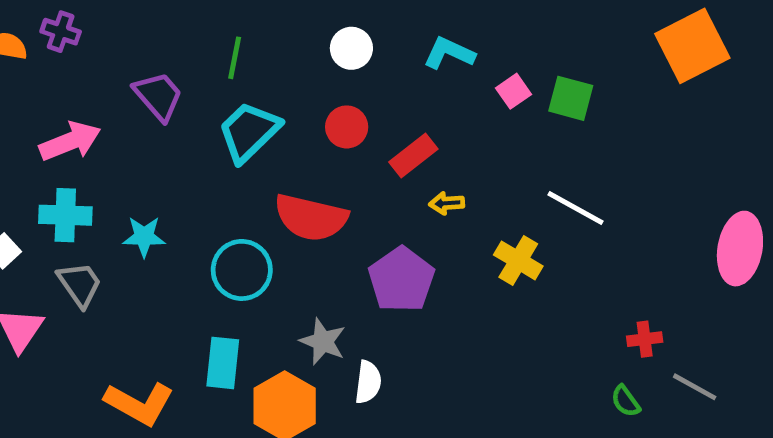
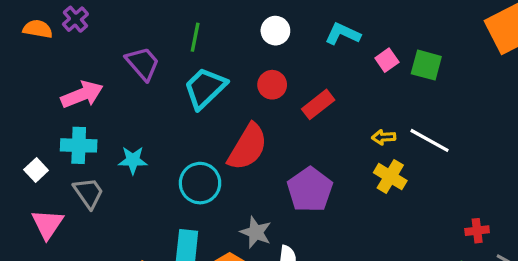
purple cross: (61, 32) -> (75, 19), turned 30
yellow arrow: (447, 203) -> (384, 137), moved
red semicircle: (311, 218) -> (248, 147), turned -72

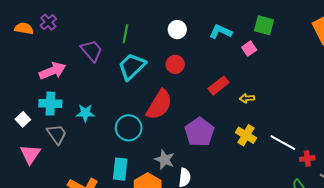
green square: (426, 65) -> (264, 25), moved
red rectangle: (318, 104) -> (218, 86), moved
white line: (430, 140) -> (283, 143), moved
yellow cross: (390, 177) -> (246, 135), moved

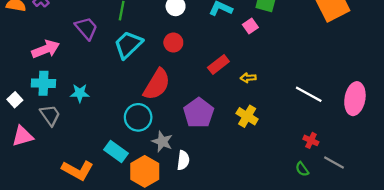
cyan circle: (129, 128) -> (138, 117), moved
white line: (283, 143) -> (309, 94), moved
pink triangle: (30, 154) -> (23, 136), turned 40
red cross: (307, 159) -> (311, 140), turned 32
cyan rectangle: (120, 169) -> (116, 151), turned -60

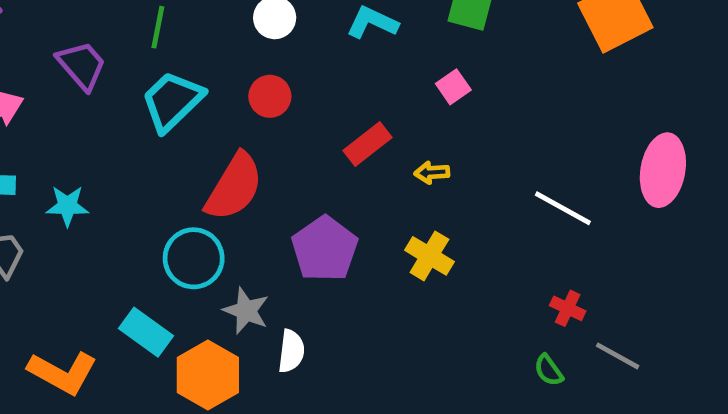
pink square: (250, 26) -> (453, 87), moved
pink ellipse: (355, 99) -> (663, 170), moved

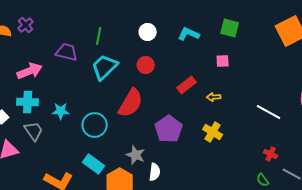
purple trapezoid: (82, 65) -> (67, 52), turned -35
pink square: (453, 87) -> (223, 61), turned 32
cyan circle: (194, 258) -> (95, 125), moved

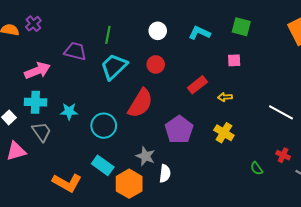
green semicircle: (263, 180) -> (257, 168), moved

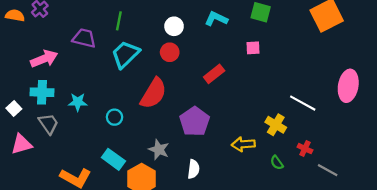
white circle: (158, 31) -> (174, 26), moved
yellow arrow: (225, 97) -> (243, 144), moved, size x1.5
cyan circle: (104, 126) -> (115, 117), size x0.6
yellow cross: (224, 133) -> (276, 125), moved
white semicircle: (165, 174) -> (193, 169), moved

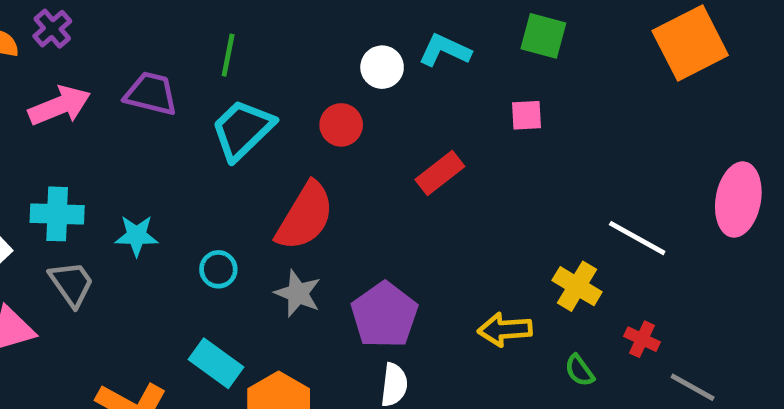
white circle: (174, 26) -> (382, 67), moved
pink arrow: (44, 59) -> (60, 106), moved
purple pentagon: (195, 121) -> (384, 315), moved
gray star: (159, 150) -> (298, 293), moved

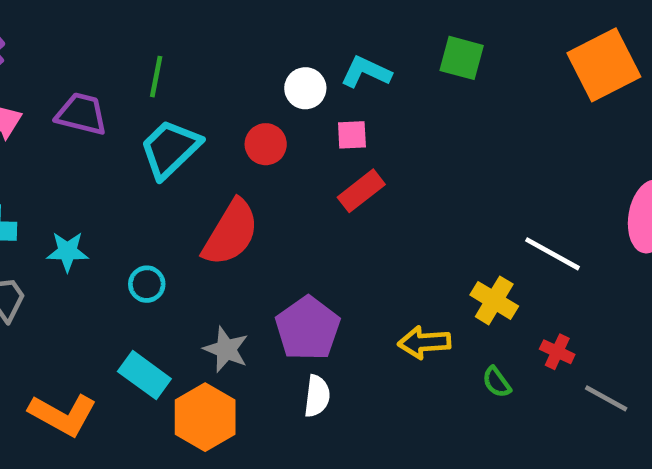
pink square: (526, 115) -> (352, 135), moved
gray star: (298, 293) -> (226, 349), moved

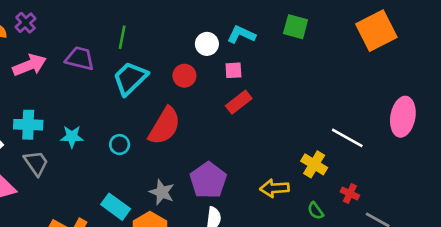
cyan circle: (147, 284) -> (120, 145), moved

